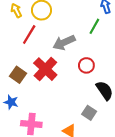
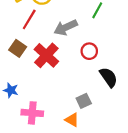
brown square: (18, 75) -> (18, 48), moved
gray square: (89, 113) -> (84, 101), moved, turned 32

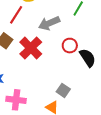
black semicircle: (109, 77) -> (88, 58), moved
gray square: (84, 101) -> (63, 90), turned -32

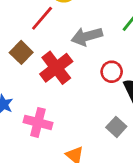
gray square: (63, 90) -> (116, 127), moved
pink cross: (16, 100) -> (38, 122), moved

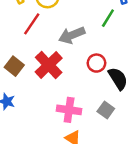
brown square: (21, 52) -> (14, 66), moved
pink cross: (38, 122) -> (69, 110), moved

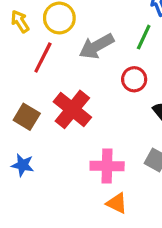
gray arrow: (72, 35) -> (97, 46), moved
red circle: (96, 63) -> (134, 79), moved

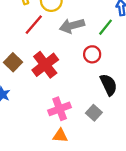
pink cross: (107, 166) -> (60, 109), turned -35
orange triangle: (117, 203) -> (60, 136), turned -35

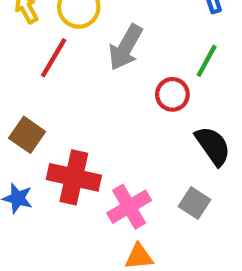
gray arrow: (72, 26) -> (126, 47), turned -35
green line: (105, 27) -> (207, 61), moved
red cross: (45, 65) -> (74, 177), moved, turned -30

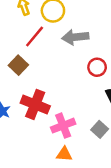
gray arrow: (126, 47) -> (75, 37), turned 45
brown square: (27, 135) -> (18, 65), moved

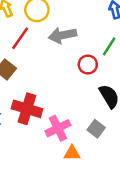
orange triangle: (64, 154) -> (72, 153), moved

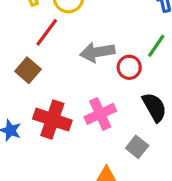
gray arrow: (62, 35) -> (97, 52), moved
pink cross: (58, 128) -> (100, 114), moved

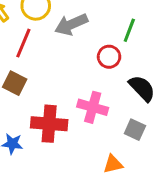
gray arrow: (97, 52) -> (71, 24), moved
pink cross: (100, 114) -> (93, 107), turned -36

